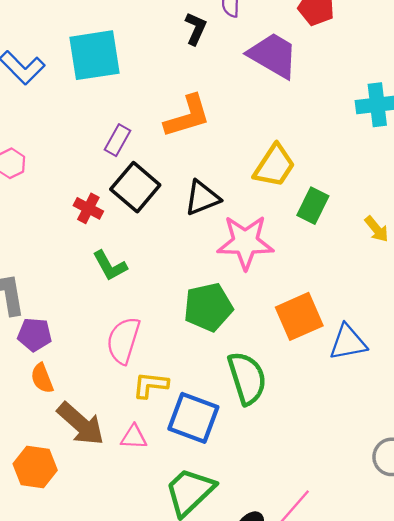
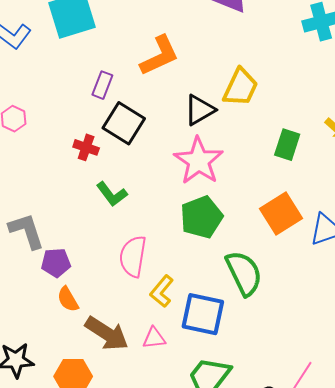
black triangle: (202, 198) -> (200, 110), moved
green rectangle: (313, 206) -> (287, 145), moved
pink star: (245, 242) -> (199, 161), moved, turned -30
yellow L-shape: (150, 385) -> (162, 291), turned -48

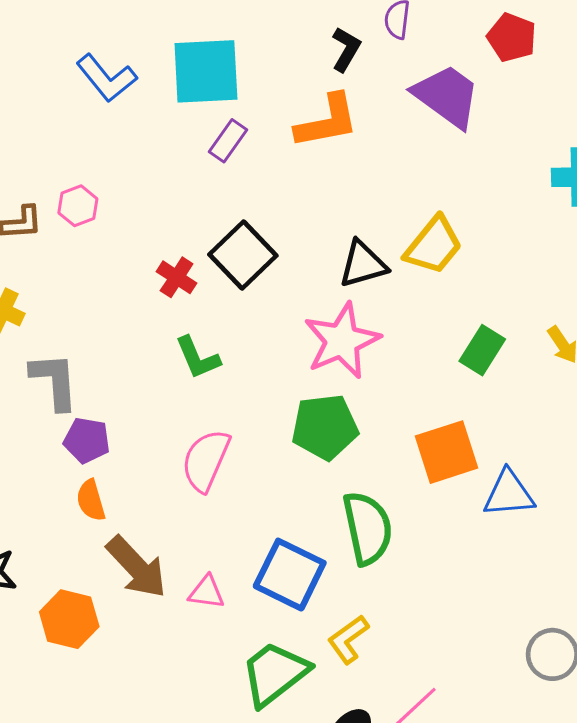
orange L-shape: (159, 56) -> (327, 121), moved
purple rectangle: (102, 85) -> (228, 141), moved
yellow L-shape: (162, 291) -> (348, 639), moved

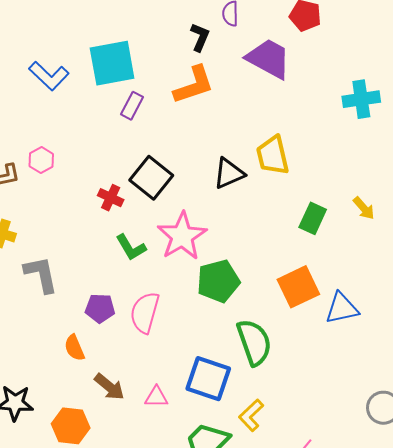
yellow trapezoid: (434, 245) -> (273, 155), turned 135
pink star: (342, 341) -> (182, 236), moved
purple pentagon: (87, 440) -> (100, 308), moved
brown arrow: (137, 567) -> (109, 387), size x0.7

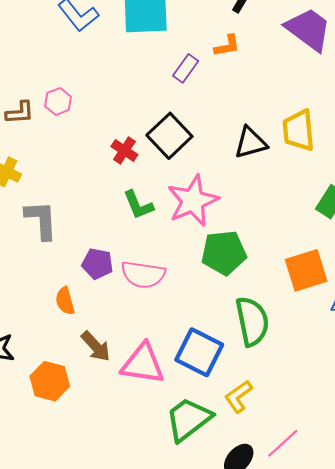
orange L-shape: (194, 85) -> (227, 46), size x0.6
purple rectangle: (132, 106) -> (186, 68), moved
pink semicircle: (145, 312) -> (143, 275), turned -105
pink triangle: (156, 397) -> (143, 364), size x1.8

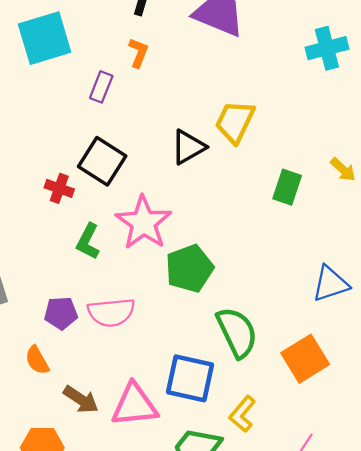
orange L-shape: (227, 46) -> (138, 53), turned -44
yellow trapezoid: (299, 130) -> (235, 122), turned 45
green L-shape: (138, 205) -> (88, 241), turned 64
orange square: (306, 270) -> (305, 359), moved

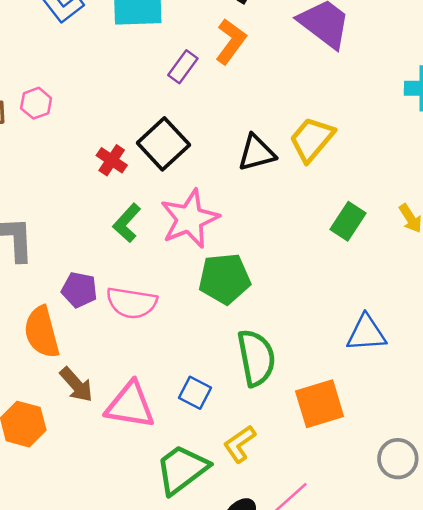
orange L-shape: (138, 53) -> (231, 41), size x1.4
orange semicircle: (37, 360) -> (42, 332), size x1.6
blue square: (190, 378) -> (195, 393), size x0.6

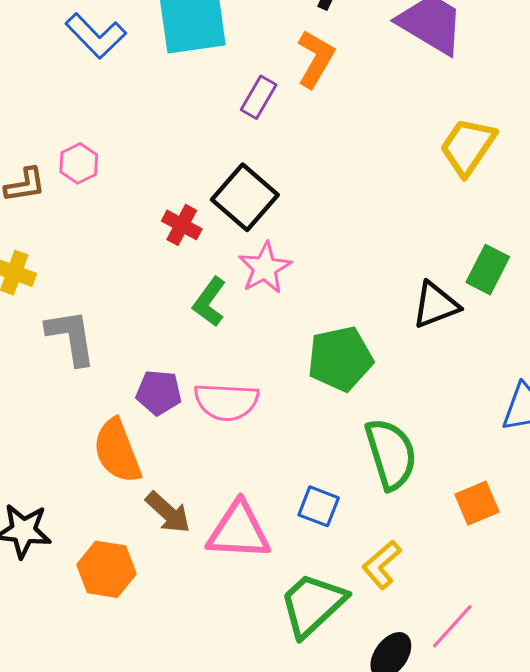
yellow trapezoid: (312, 139) -> (468, 147), moved
black triangle: (257, 153) -> (435, 305), moved
pink star: (190, 219) -> (265, 268), moved, size x0.7
orange square: (320, 404) -> (477, 503), size x0.7

